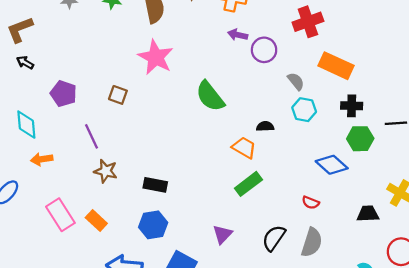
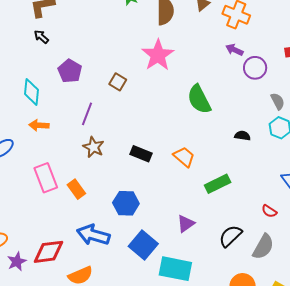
purple line: (91, 136) -> (87, 114), turned 35
orange trapezoid: (244, 148) -> (184, 157), moved
black rectangle: (155, 185) -> (141, 154), moved

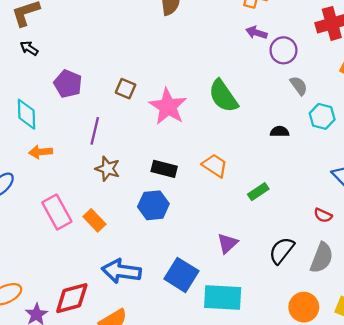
pink star: (158, 55) -> (168, 106), moved
gray semicircle: (278, 101) -> (299, 86), moved
green rectangle: (218, 184) -> (258, 192), size x0.7
blue hexagon: (126, 203) -> (153, 205), moved

